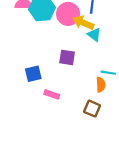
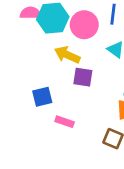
yellow arrow: (83, 23) -> (67, 55), moved

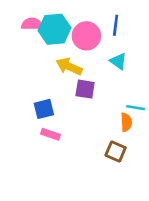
pink rectangle: (65, 122) -> (50, 134), moved

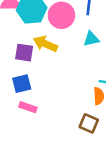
cyan triangle: (118, 61) -> (91, 39), turned -49
purple square: (85, 89) -> (24, 53), moved

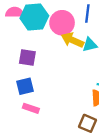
yellow arrow: (45, 44) -> (72, 40), moved

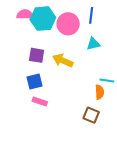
yellow arrow: (72, 40) -> (63, 61), moved

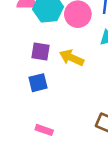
pink rectangle: (40, 101) -> (44, 130), moved

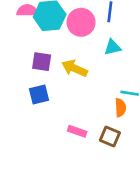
pink rectangle: (44, 130) -> (77, 131), moved

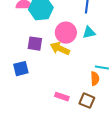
pink circle: (81, 22) -> (66, 33), moved
blue square: (39, 95) -> (21, 69), moved

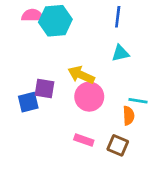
pink circle: (66, 33) -> (89, 97), moved
purple square: (35, 44) -> (45, 89), moved

